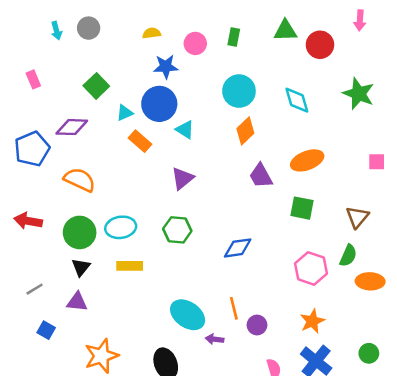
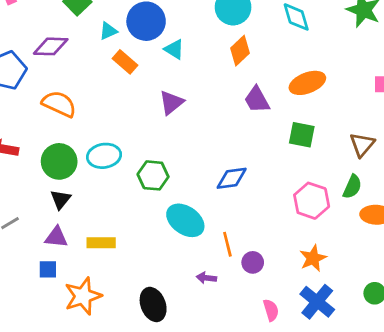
green hexagon: (177, 230) -> (153, 175), moved
yellow rectangle: (130, 266) -> (101, 243), moved
cyan ellipse: (188, 315) -> (185, 220), moved
blue square: (46, 330) -> (48, 269), moved, turned -30

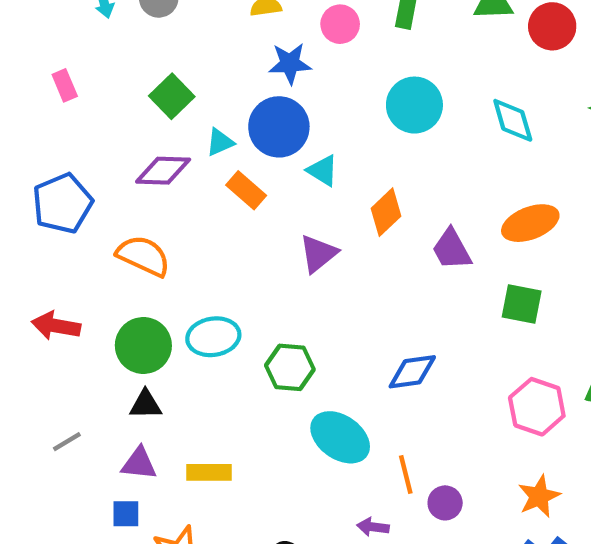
purple diamond: (51, 46) -> (163, 171), moved
orange diamond: (240, 51) -> (386, 212), moved
black triangle: (61, 199) -> (146, 405), turned 50

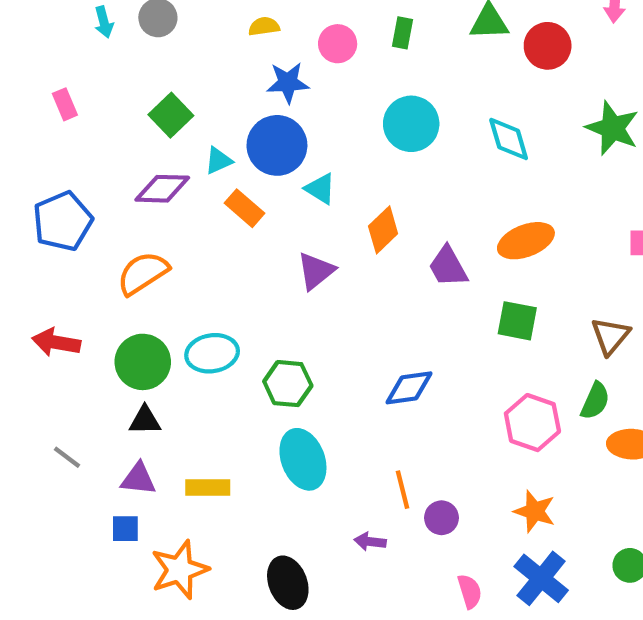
orange semicircle: (143, 256) -> (143, 273), turned -58
cyan ellipse: (340, 437) -> (303, 459), moved, turned 34
gray line: (67, 442) -> (67, 457), turned 68
orange star: (539, 496) -> (535, 511), turned -30

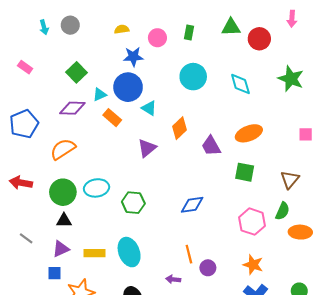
pink rectangle: (65, 104) -> (25, 67), turned -32
cyan ellipse: (303, 459) -> (129, 252), moved
purple triangle: (138, 479) -> (61, 249), turned -30

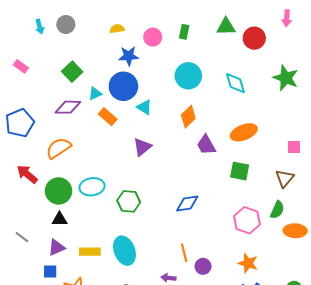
orange diamond: (180, 128) -> (188, 117), moved
pink square: (306, 134) -> (294, 147), moved
red arrow: (21, 183) -> (27, 174), moved, turned 30

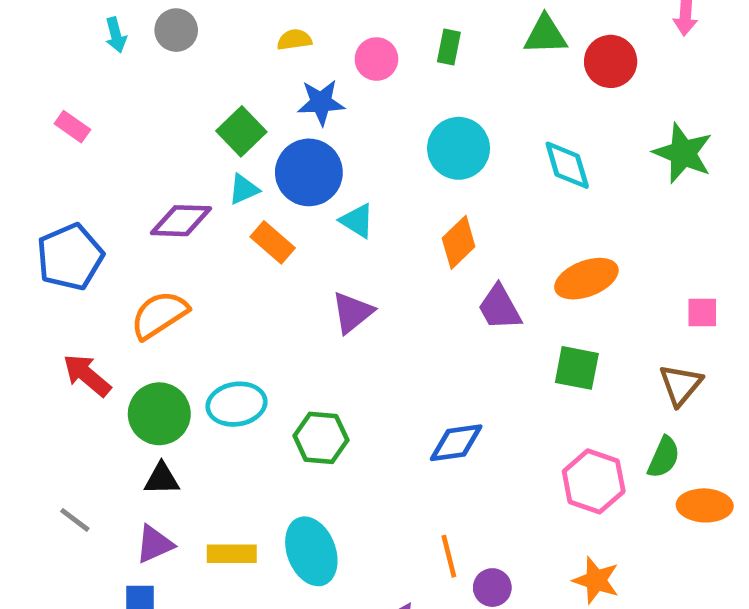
green square: (72, 72) -> (241, 131), moved

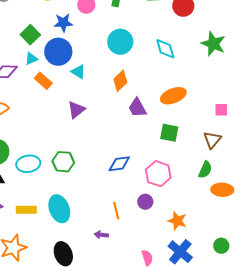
cyan ellipse: (237, 404) -> (28, 164), moved
pink hexagon: (594, 481) -> (158, 174), moved
purple circle: (492, 588) -> (145, 202), moved

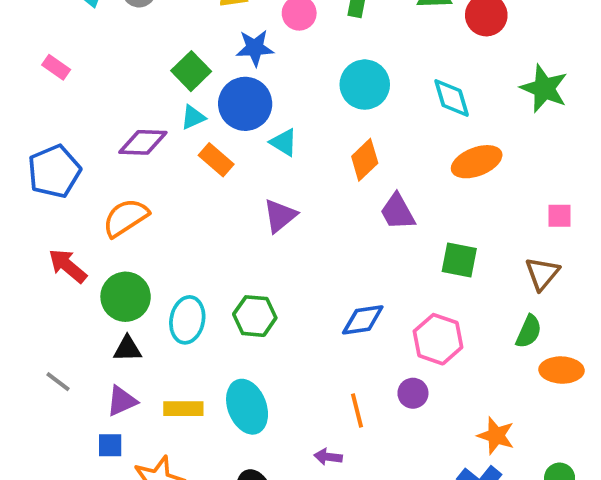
orange ellipse: (173, 96) -> (477, 162), moved
cyan ellipse: (28, 164) -> (187, 320), turned -70
orange star: (177, 221) -> (496, 436), moved

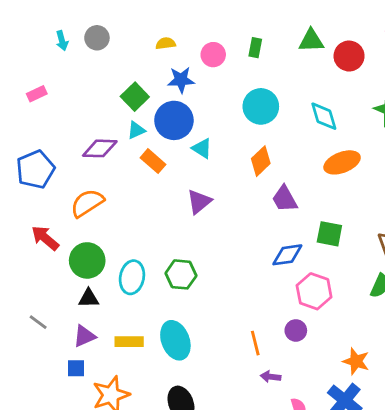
pink rectangle: (56, 67) -> (37, 94), turned -60
blue diamond: (363, 320) -> (287, 255), moved
purple arrow: (328, 457) -> (271, 377), moved

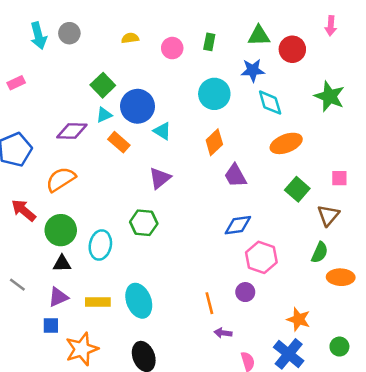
cyan arrow: (62, 41) -> (38, 36), size x1.5
blue star: (181, 80) -> (253, 70), moved
green square: (329, 234) -> (297, 189), moved, turned 30
green hexagon: (181, 274) -> (144, 223), moved

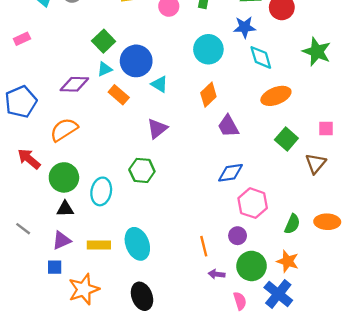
green semicircle: (320, 252) -> (292, 224), moved
green circle: (339, 347) -> (252, 266), moved, size x1.6

